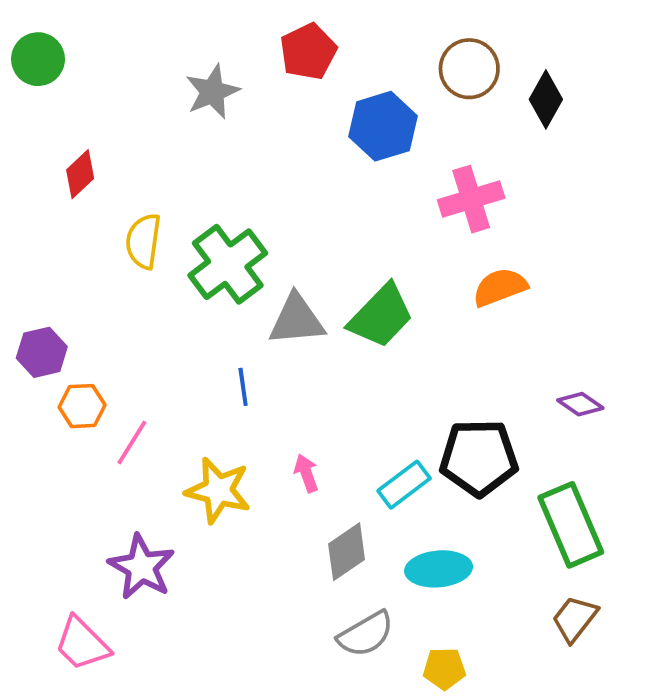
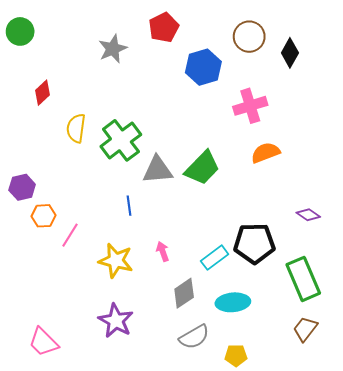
purple star: (141, 567) -> (116, 321), moved

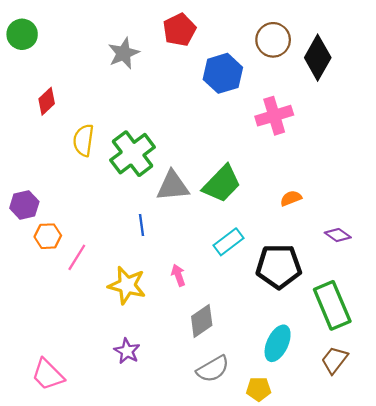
black diamond: (290, 53) -> (318, 58), size x1.4
orange semicircle: (265, 153) -> (291, 198), moved, size x0.7
cyan rectangle: (215, 258) -> (228, 242), moved
cyan ellipse: (233, 302) -> (278, 343), moved, turned -60
purple star: (116, 321) -> (127, 351), size x0.7

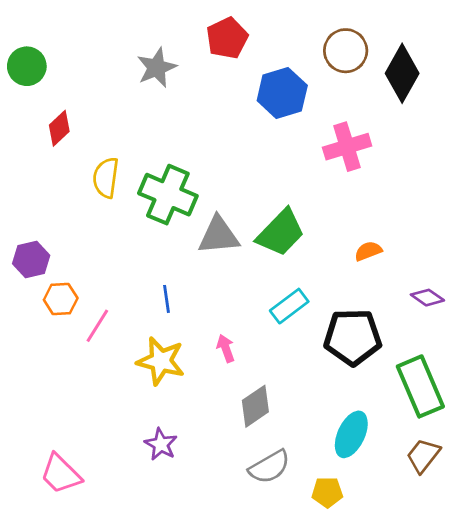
green circle: (22, 34) -> (27, 66), moved
green cross: (133, 154) -> (168, 195), turned -30
blue line: (141, 225) -> (166, 299), moved

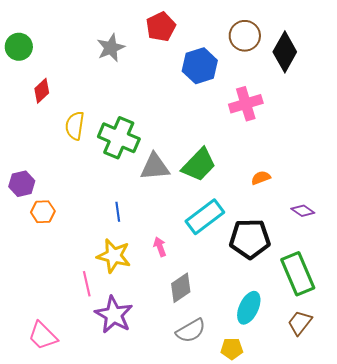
cyan rectangle: (289, 306) -> (205, 217), size x1.4
pink line: (97, 326) -> (87, 284), moved, turned -45
purple star: (161, 444) -> (114, 315), size x1.6

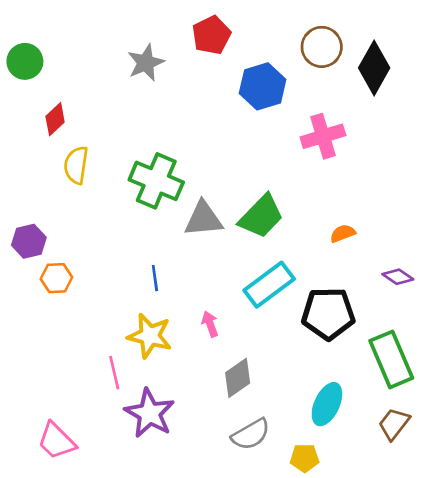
yellow semicircle: (75, 126) -> (76, 165), moved

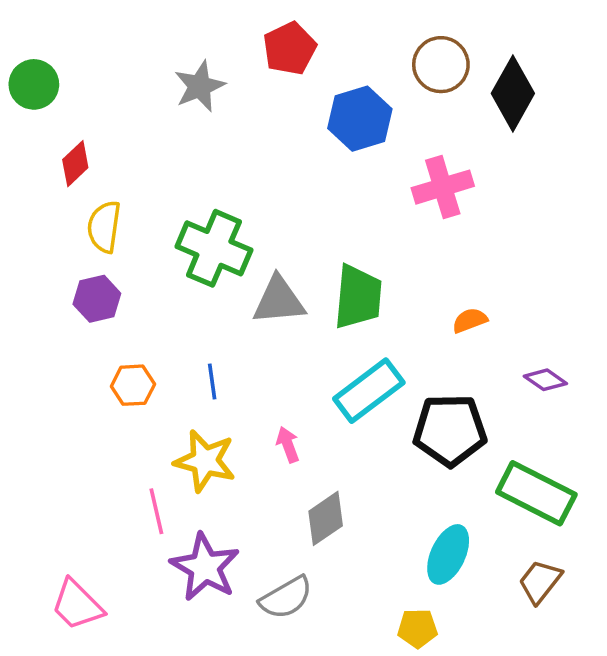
green trapezoid: (261, 216) -> (358, 297), turned -39
purple hexagon: (29, 241) -> (97, 299), moved
orange hexagon: (56, 278) -> (133, 385), moved
green rectangle: (391, 359) -> (536, 493), turned -40
gray semicircle: (251, 434) -> (286, 598), moved

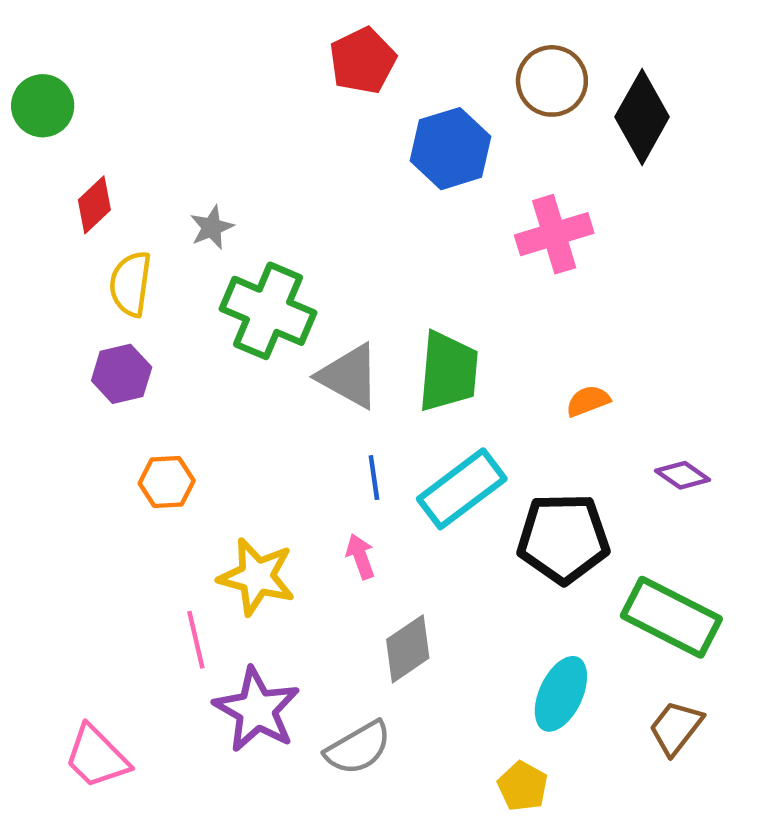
gray star: (200, 86) -> (212, 227), moved, size x0.7
gray triangle: (279, 301) -> (349, 376), turned 34
blue line: (212, 382) -> (374, 478), moved
yellow pentagon: (417, 628) -> (523, 786), turned 30

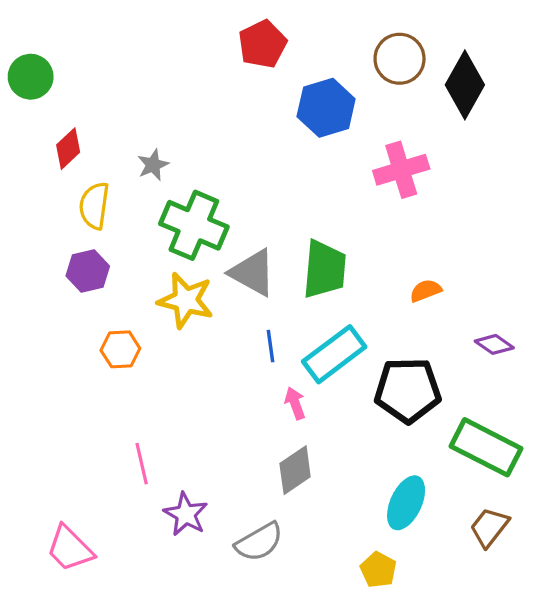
pink arrow: (360, 556) -> (295, 403), moved
yellow star: (257, 577) -> (186, 300), moved
purple star: (257, 710) -> (186, 514), size x0.7

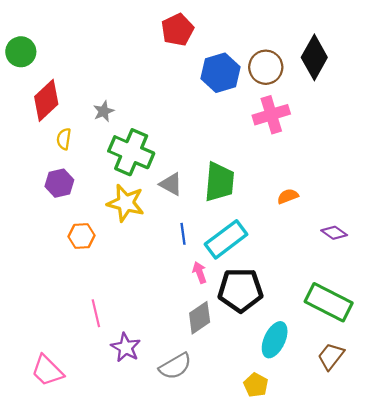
brown circle: (400, 59) -> (266, 67), moved
red diamond: (68, 149) -> (46, 100), size x1.5
yellow semicircle: (94, 206) -> (64, 139), size x0.7
gray triangle: (253, 273) -> (171, 184), size x0.7
black pentagon: (408, 390) -> (240, 290), moved

